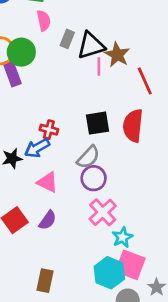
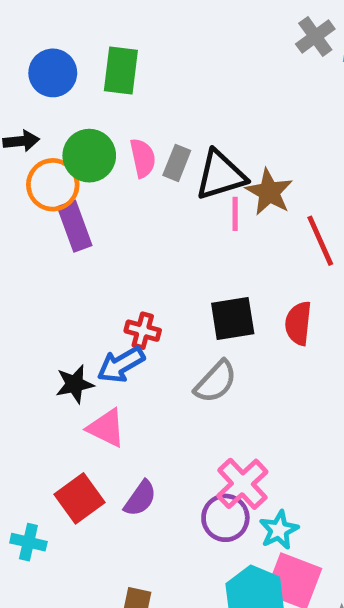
pink semicircle: (44, 21) -> (143, 158), moved
green circle: (21, 52) -> (89, 156), moved
red semicircle: (133, 126) -> (298, 323), size x0.7
purple circle: (94, 178) -> (225, 518), moved
pink triangle: (48, 182) -> (106, 428), moved

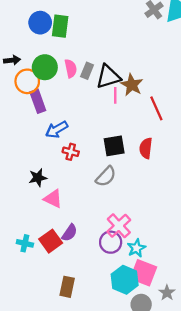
blue circle: (53, 73) -> (40, 23), moved
blue arrow: (121, 365) -> (57, 129), moved
red square: (80, 498) -> (51, 241), moved
cyan cross: (28, 542) -> (25, 243), moved

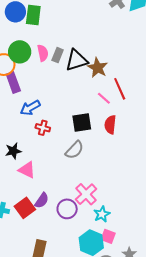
pink line: (115, 95) -> (104, 98), moved, turned -48
purple circle: (111, 242) -> (67, 209), moved
pink square: (143, 273) -> (108, 236), size x0.6

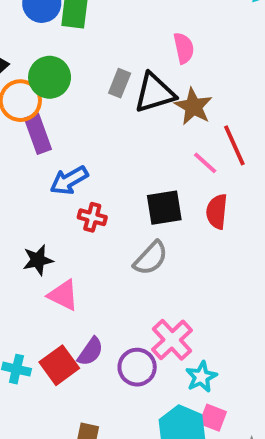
pink semicircle: (43, 53) -> (184, 48), moved

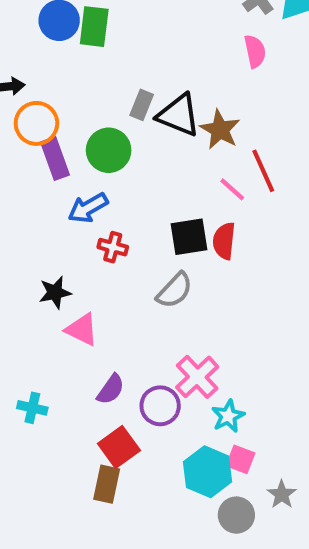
pink semicircle: (184, 48) -> (255, 51), moved
green circle: (50, 77) -> (109, 150), moved
black triangle: (155, 93) -> (179, 115), turned 39
red semicircle: (217, 211) -> (224, 241), moved
red square: (59, 365) -> (119, 447), moved

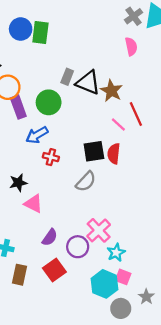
brown rectangle: (107, 484) -> (19, 275), moved

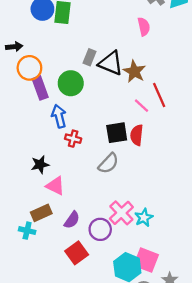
pink semicircle: (131, 46) -> (144, 27), moved
blue arrow: (37, 135) -> (59, 116), turned 105
cyan star: (116, 253) -> (144, 218), moved
brown rectangle: (19, 275) -> (41, 213), moved, turned 54
pink square: (123, 277) -> (146, 260), size x1.5

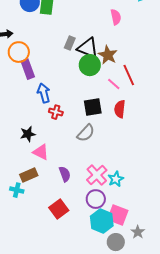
green circle: (71, 83) -> (90, 65), moved
red semicircle: (137, 135) -> (120, 109), moved
purple semicircle: (72, 220) -> (65, 174), moved, turned -56
purple circle: (100, 229) -> (96, 199), moved

